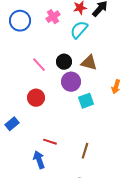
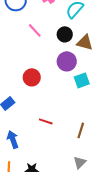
black circle: (64, 62) -> (65, 34), moved
pink line: (39, 65) -> (35, 30), moved
blue arrow: (39, 160) -> (13, 139), moved

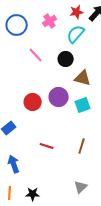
brown triangle: (85, 42) -> (83, 78), moved
purple circle: (67, 61) -> (59, 97), moved
brown line: (81, 130) -> (82, 146), moved

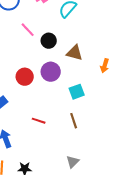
black circle: (66, 59) -> (49, 41), moved
cyan square: (83, 105) -> (77, 92), moved
brown line: (82, 146) -> (74, 121), turned -35

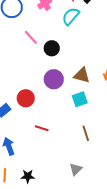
brown triangle: (75, 53) -> (82, 75), moved
red circle: (25, 77) -> (26, 98), moved
brown line: (74, 121) -> (86, 133), moved

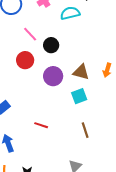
cyan semicircle: (71, 16) -> (70, 13), turned 36
red circle: (26, 98) -> (25, 60), moved

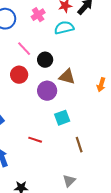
brown triangle: (81, 72) -> (67, 77), moved
cyan square: (79, 96) -> (62, 118), moved

